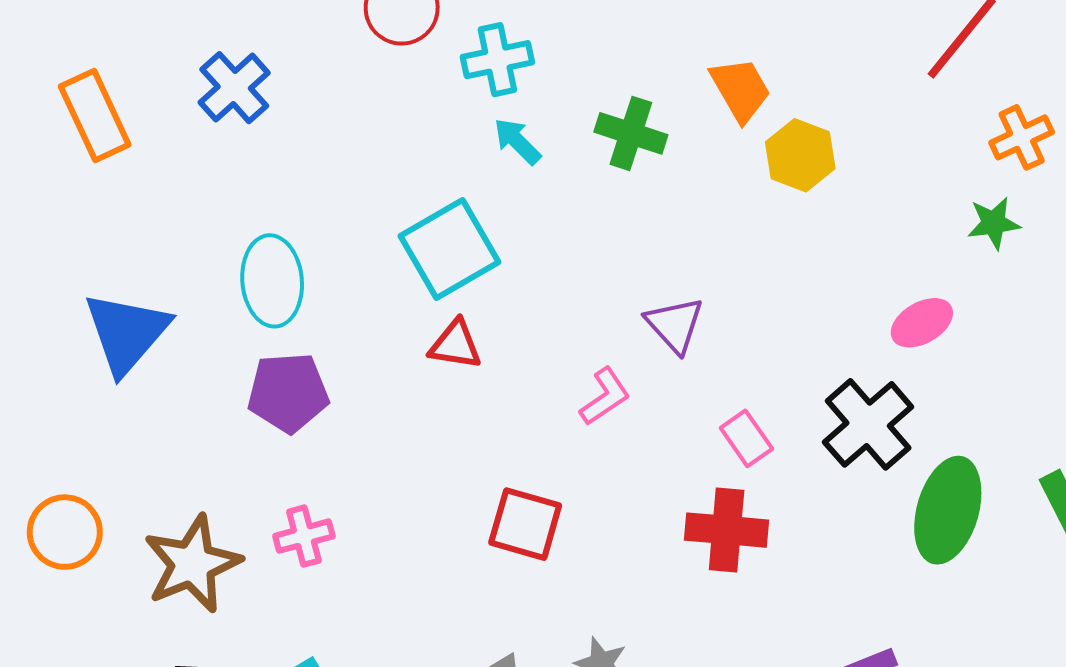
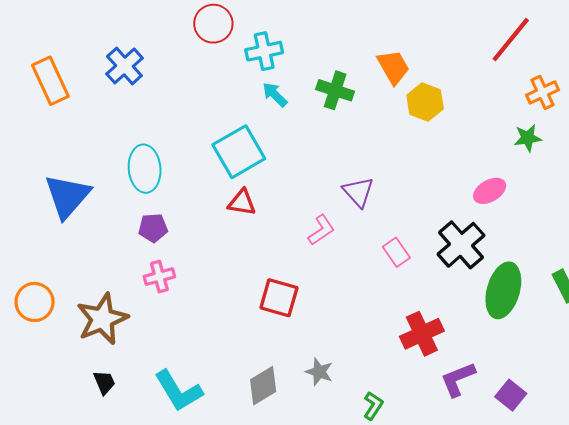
purple pentagon: (288, 393) -> (153, 228), size x0.7
red cross: (727, 530) -> (422, 334), moved, turned -30
pink cross: (304, 536) -> (159, 277), moved

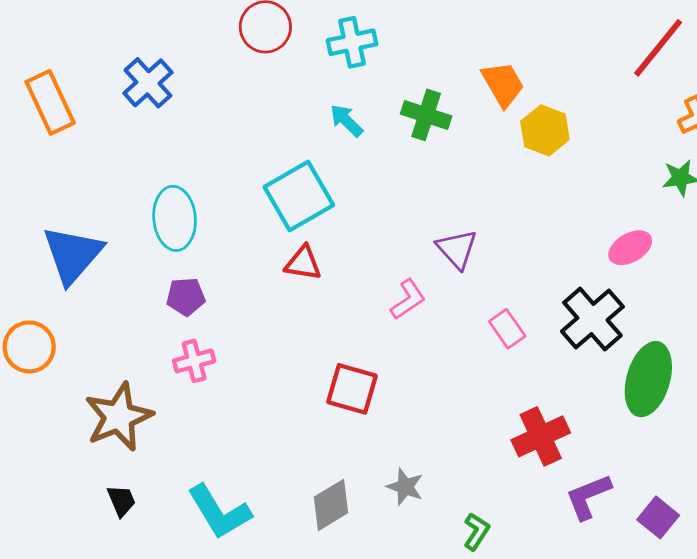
cyan cross: (264, 51) -> (352, 42), moved
orange circle: (35, 302) -> (29, 347), moved

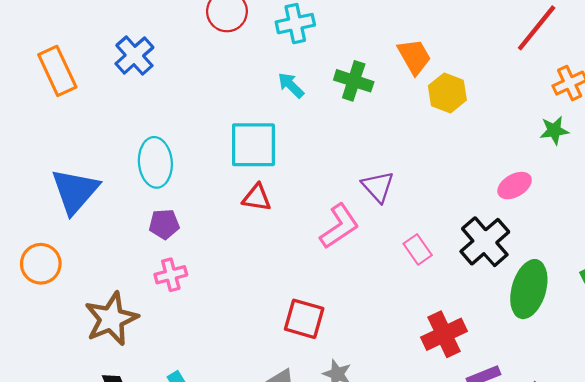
cyan square: (299, 196) -> (253, 145), turned 30
pink L-shape: (408, 299) -> (339, 226), size x1.4
red square: (352, 389) -> (304, 319), moved

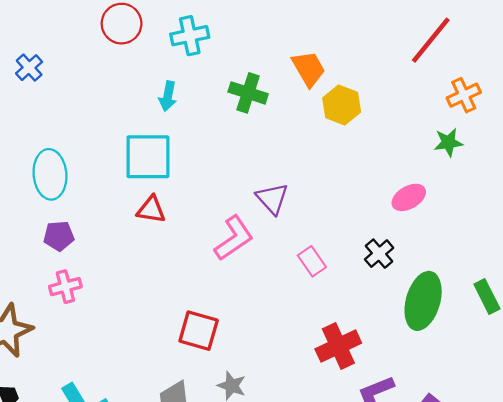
blue cross: (134, 56) -> (29, 68), size x0.7
cyan arrow: (291, 85) -> (168, 96), moved, turned -124
black cross: (485, 242) -> (379, 254), size x0.6

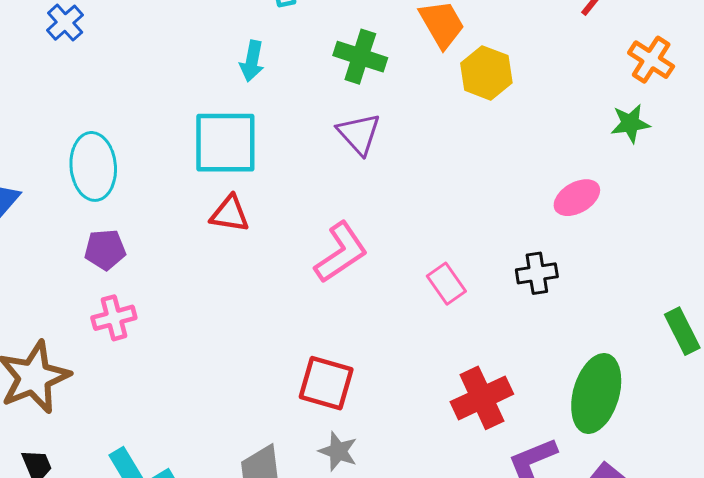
orange cross: (464, 95) -> (651, 60), turned -32
purple triangle: (272, 199) -> (359, 134), moved
black cross: (379, 254) -> (537, 273), turned 32
green ellipse: (423, 301) -> (596, 393), moved
red square: (199, 331) -> (326, 383), moved

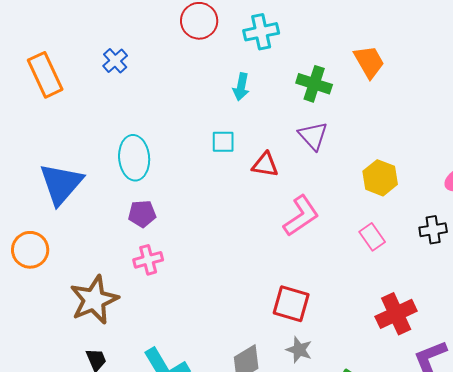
yellow hexagon: (486, 73) -> (380, 178), moved
cyan square: (225, 143) -> (223, 142), size x0.5
red triangle: (230, 214) -> (265, 165), moved

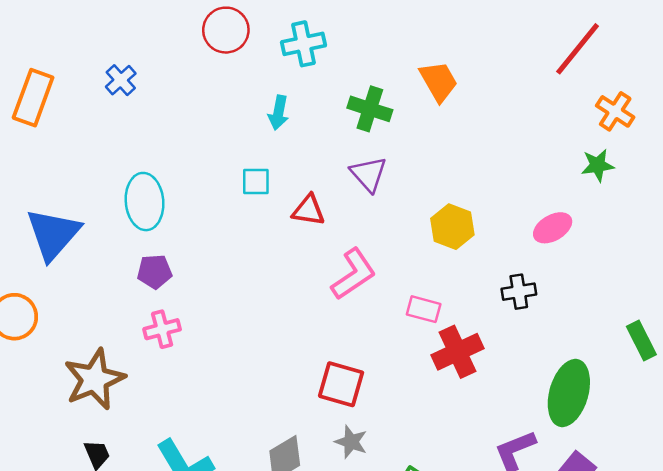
orange rectangle: (45, 75) -> (33, 98), turned 45
pink rectangle: (372, 237) -> (424, 309), moved, turned -40
red cross: (396, 314) -> (457, 352), moved

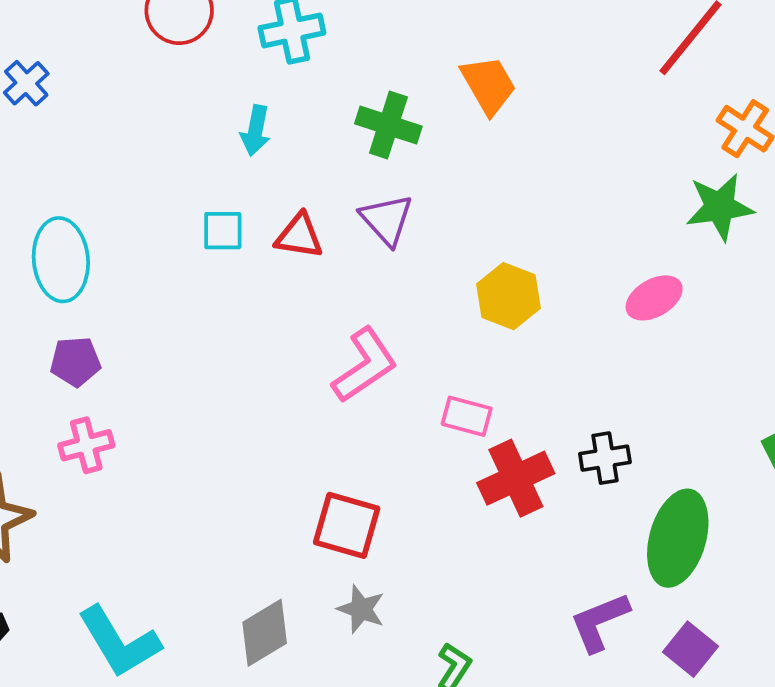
green star: (598, 165) -> (720, 207), size x1.4
red triangle: (308, 210) -> (299, 236), moved
black cross: (519, 292) -> (605, 458), moved

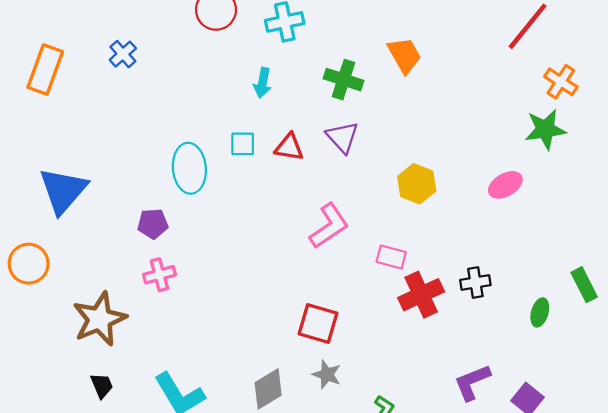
cyan ellipse: (61, 260) -> (189, 168), moved
green ellipse: (678, 538) -> (540, 312), moved, size x0.5

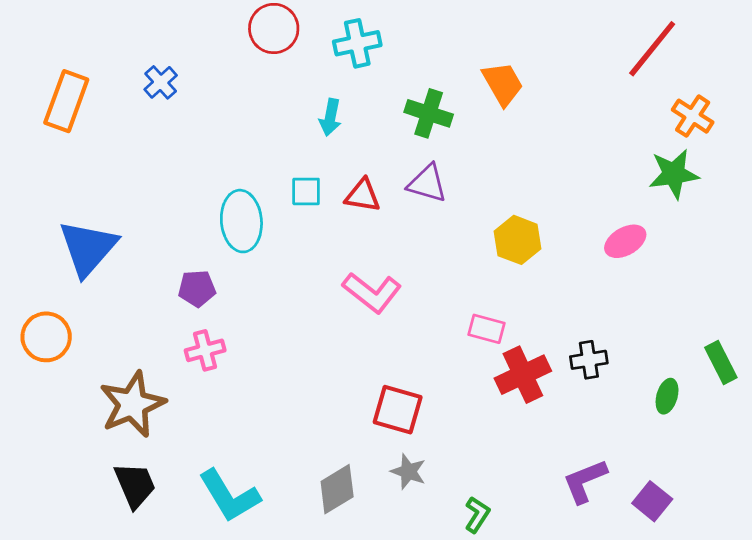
purple triangle: (342, 137) -> (427, 183), turned -32
pink L-shape: (329, 226) -> (372, 292), moved, turned 72
black trapezoid: (102, 386) -> (135, 485), size x1.5

